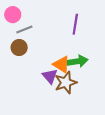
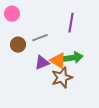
gray line: (24, 29) -> (40, 38), moved
purple triangle: (50, 76) -> (42, 63), moved, turned 49

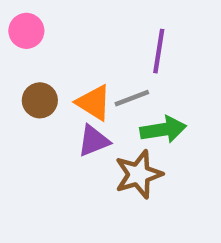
gray line: (40, 38) -> (132, 98), moved
orange triangle: (58, 61) -> (94, 103), moved

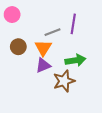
gray line: (132, 98) -> (53, 32), moved
orange triangle: (94, 103) -> (43, 48), turned 30

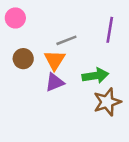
purple line: (73, 24) -> (110, 30), moved
brown star: (64, 81) -> (107, 102), moved

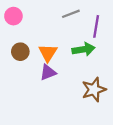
gray line: (66, 40) -> (71, 14), moved
green arrow: (95, 76) -> (83, 49), moved

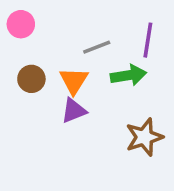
gray line: (71, 14) -> (97, 47), moved

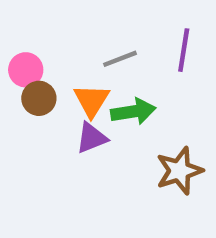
pink circle: (21, 24) -> (26, 70), moved
green arrow: (128, 75) -> (133, 111), moved

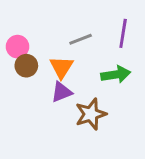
green arrow: (133, 111) -> (116, 74), moved
brown star: (179, 171) -> (91, 114), moved

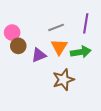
orange triangle: (62, 67) -> (59, 47), moved
purple triangle: (62, 92) -> (39, 55), moved

